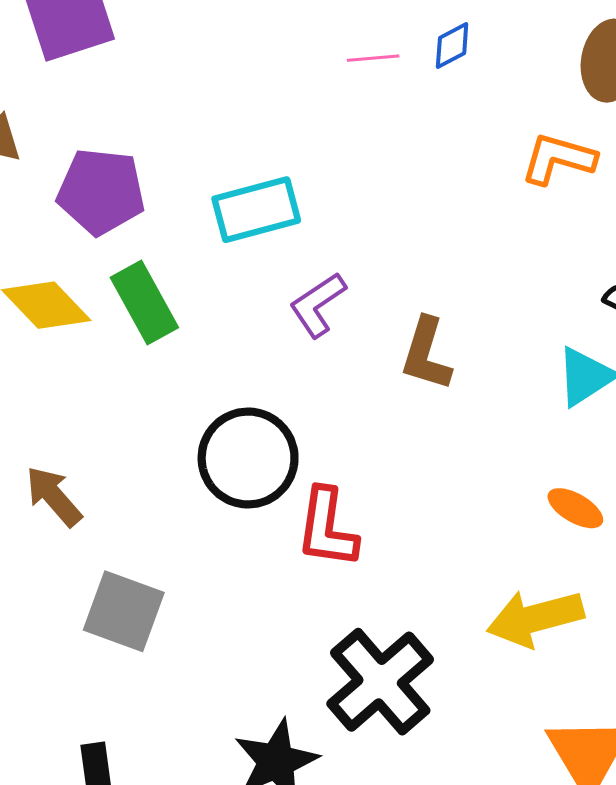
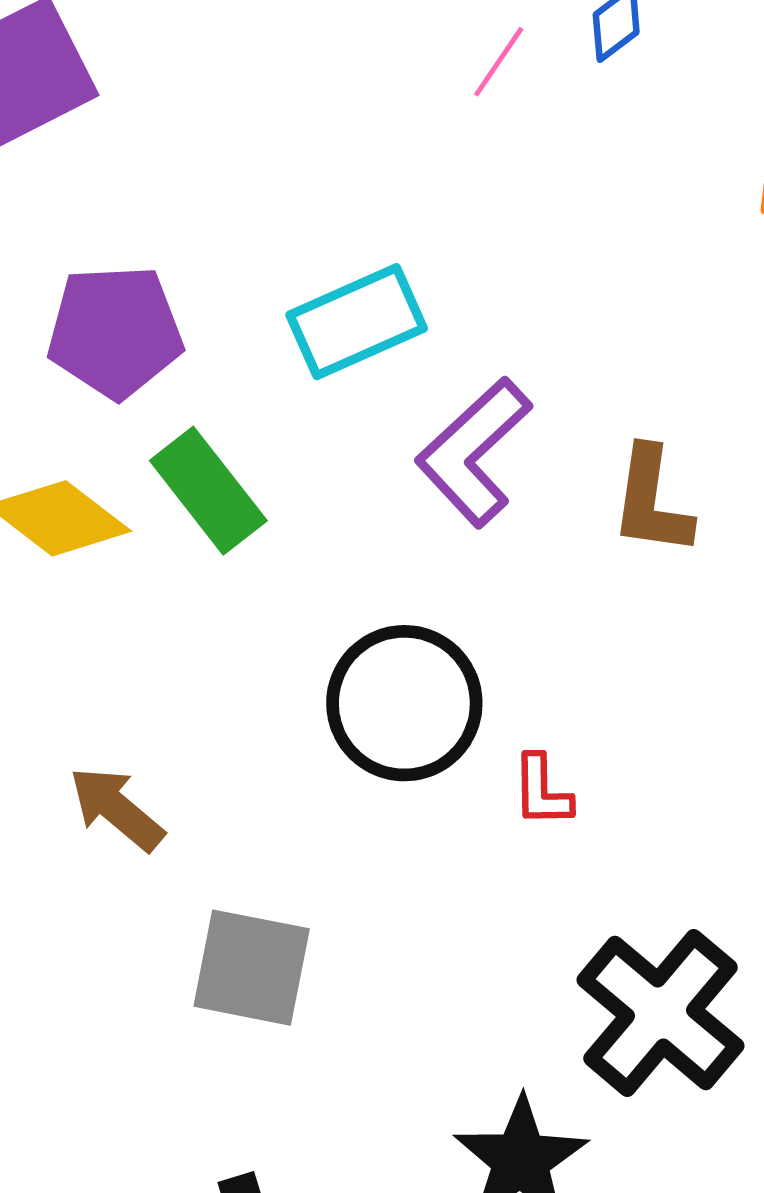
pink line: (373, 58) -> (499, 62), turned -42
purple L-shape: (318, 305) -> (474, 452), size x1.4
red L-shape: (327, 528) -> (542, 791), size x0.6

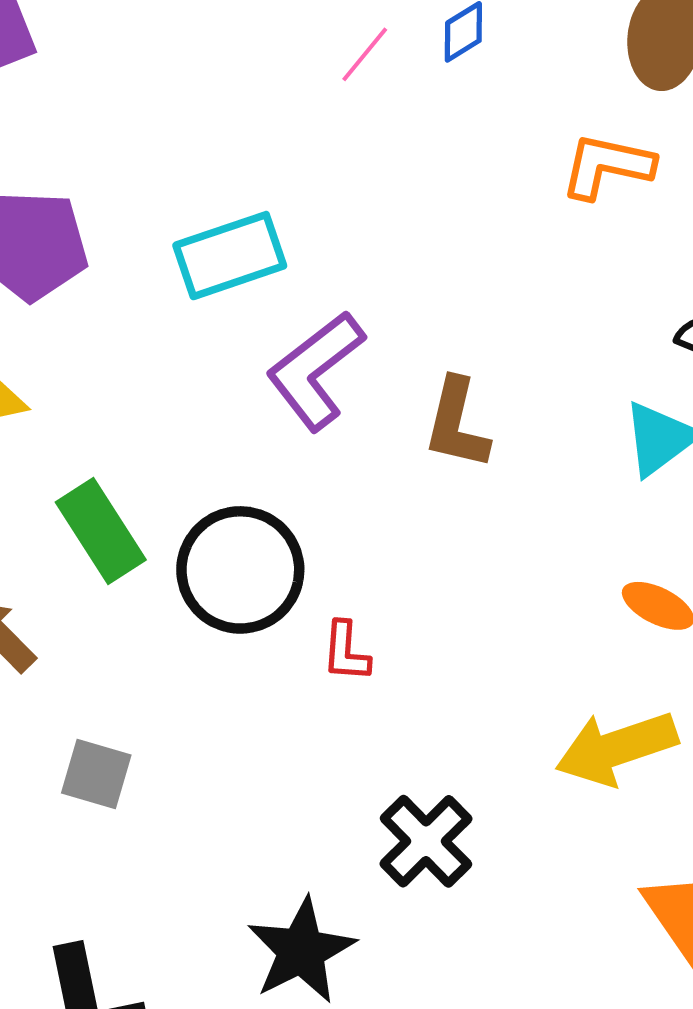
green rectangle: (208, 491) -> (101, 531), moved
gray square: (252, 968) -> (96, 774), size x0.7
black cross: (660, 1013) -> (426, 841), size x0.7

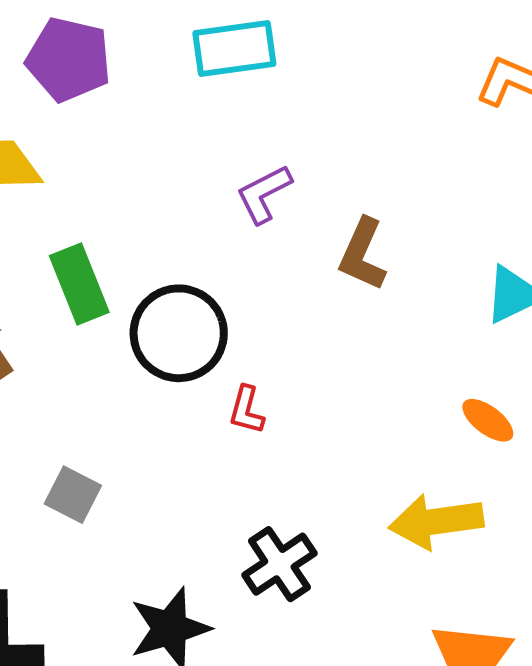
cyan rectangle: (230, 256) -> (234, 49), moved
purple L-shape: (315, 371) -> (264, 194), size x0.7
gray square: (96, 774) -> (73, 495), moved

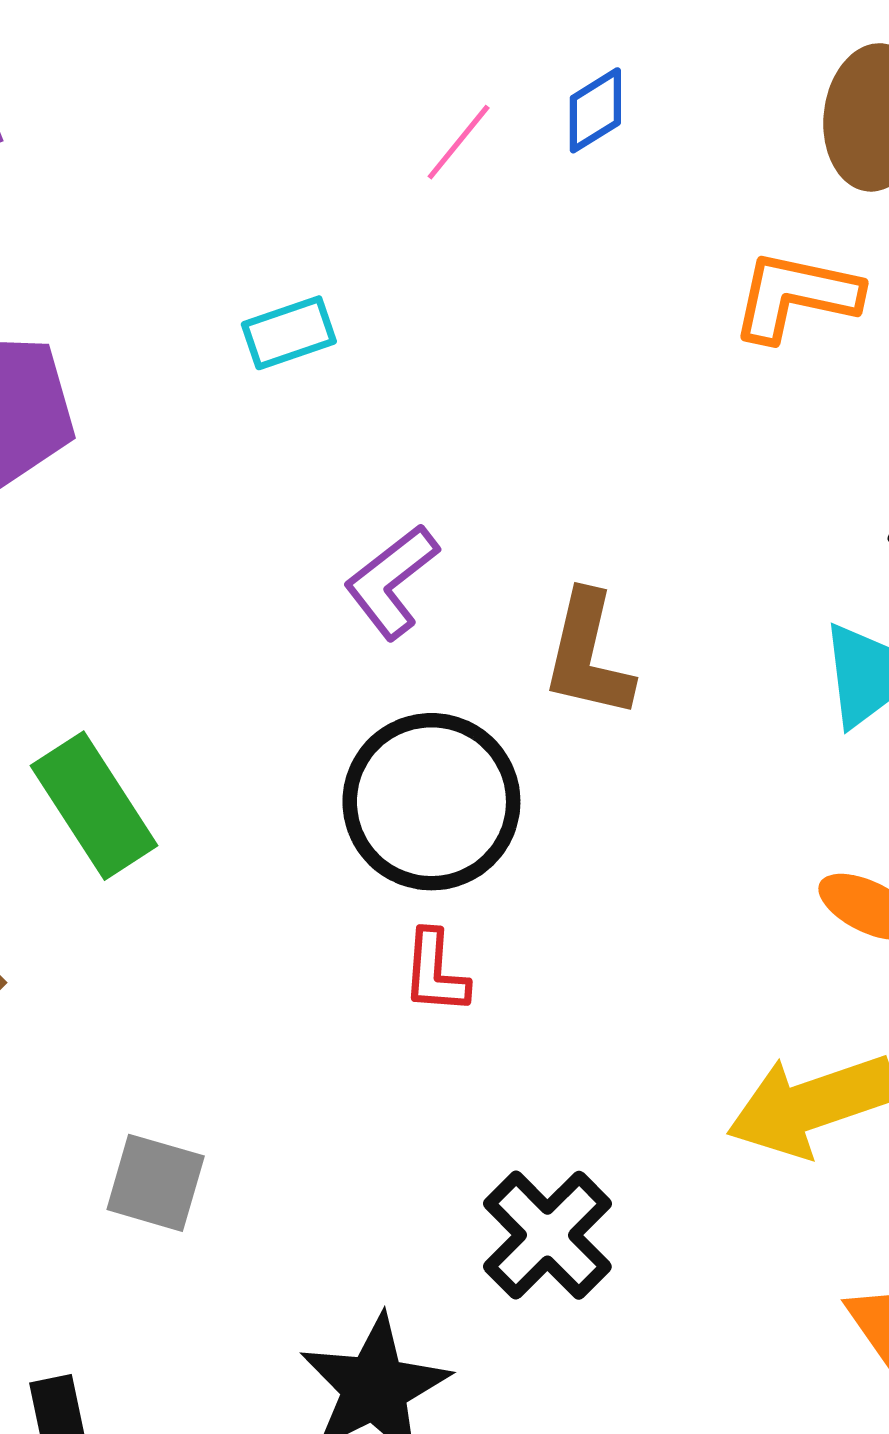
cyan rectangle: (234, 49) -> (289, 333), size x0.6
black circle: (179, 333) -> (431, 802), moved

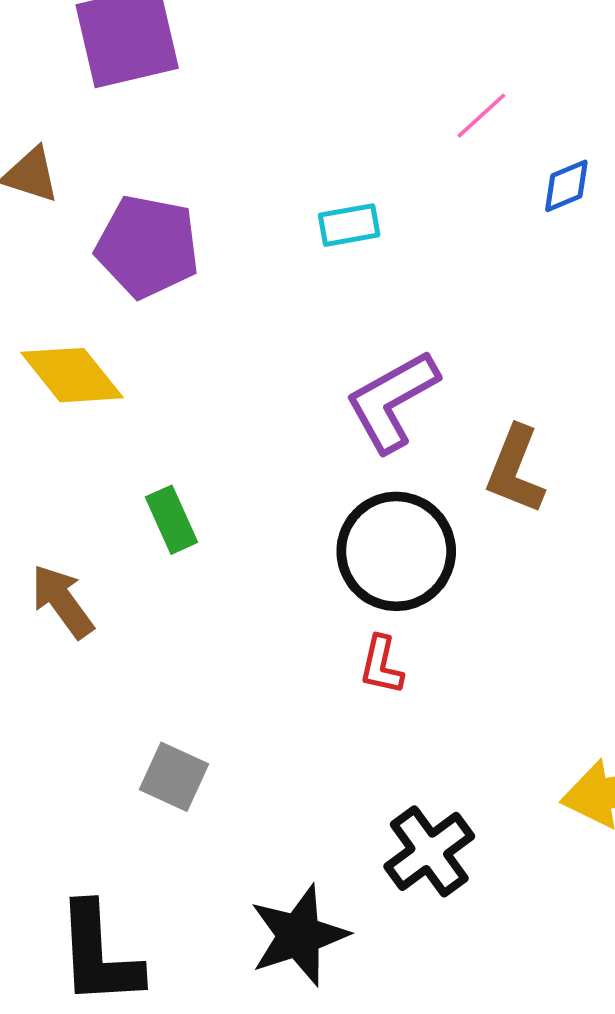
blue diamond: (595, 110) -> (566, 186), moved
purple L-shape: (391, 582) -> (392, 401), size x1.4
green rectangle: (94, 806) -> (171, 520), size x0.7

